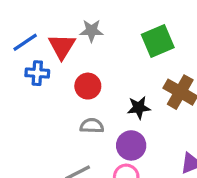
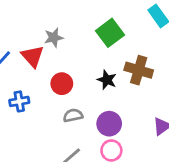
blue cross: (37, 73) -> (19, 101), moved
black star: (139, 108) -> (107, 80), moved, turned -30

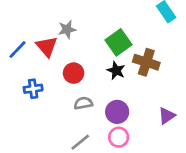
green square: (110, 33) -> (118, 42), moved

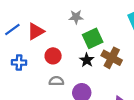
gray star: (67, 29) -> (76, 17), moved
red triangle: (47, 47) -> (36, 31), turned 30

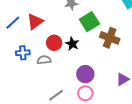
black star: (87, 60) -> (72, 44), moved
gray semicircle: (56, 81) -> (44, 60), moved

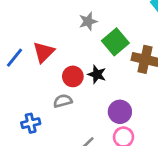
blue cross: (23, 53) -> (31, 123), moved

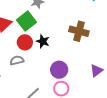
green square: (115, 42) -> (27, 21), moved

